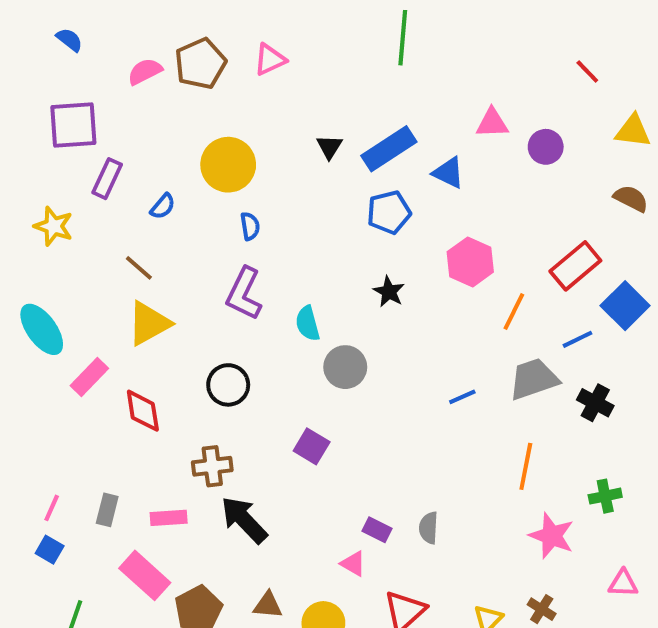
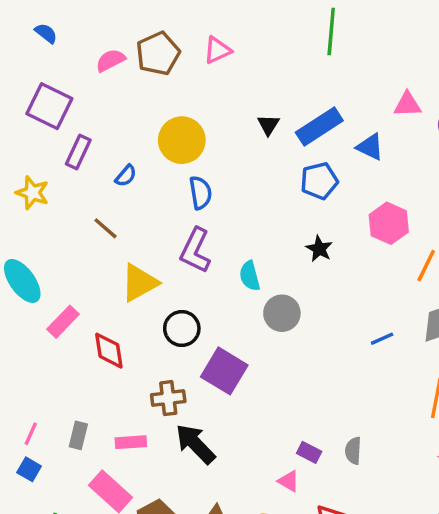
purple square: (73, 125) -> (49, 106), turned 30
blue semicircle: (250, 226) -> (200, 193), size x1.4
yellow triangle: (149, 323) -> (139, 283), moved
purple square: (312, 446) -> (224, 371), moved, size x1.5

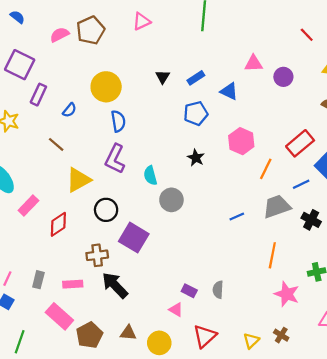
pink triangle: (217, 50) -> (142, 21), moved
blue rectangle: (319, 127) -> (196, 78), size x0.6
red diamond: (109, 351) -> (58, 224), turned 65

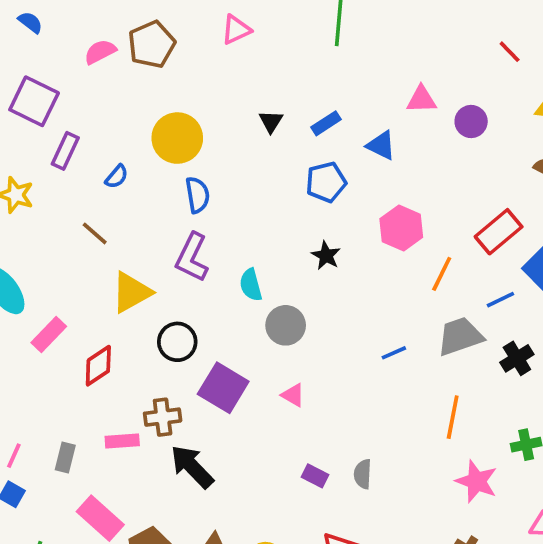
black cross: (311, 220) -> (517, 358), turned 30
pink rectangle: (73, 284) -> (122, 441), moved
pink triangle: (176, 310) -> (293, 395), moved

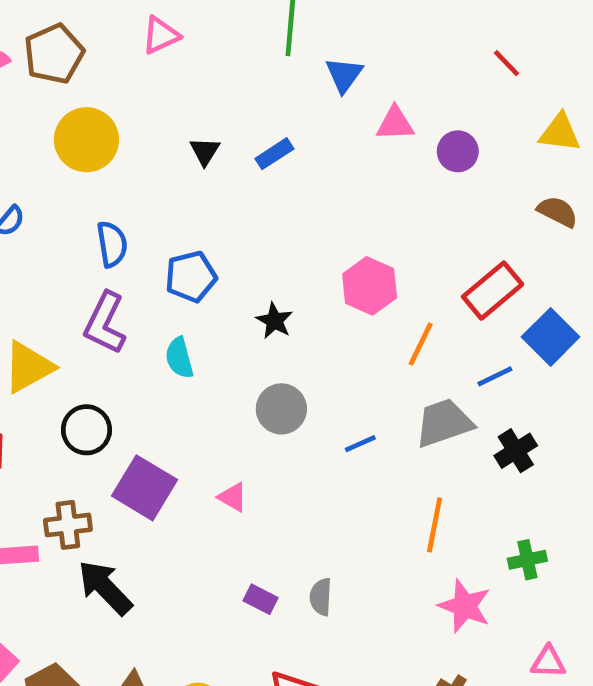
yellow circle: (177, 138) -> (86, 140), moved
blue triangle: (381, 145) -> (344, 75), moved, turned 40
blue pentagon: (326, 182) -> (191, 277), moved
gray circle: (286, 325) -> (281, 409), moved

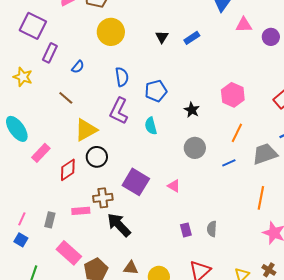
orange line: (421, 344) -> (237, 133), moved
black circle: (86, 430) -> (97, 157), moved
purple rectangle: (261, 599) -> (186, 230), turned 48

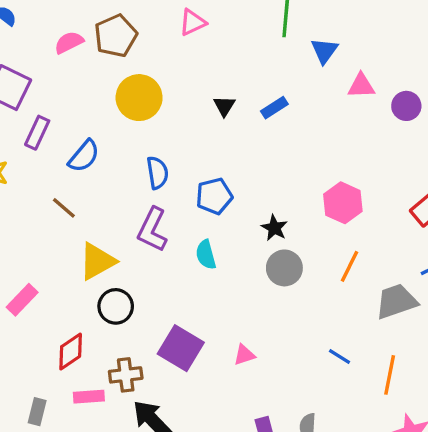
blue semicircle: (78, 67) -> (84, 156), size x1.5
gray circle: (195, 148) -> (284, 268), moved
blue line: (229, 163) -> (340, 357), moved, turned 56
red diamond: (68, 170) -> (71, 352), moved
pink triangle: (174, 186) -> (244, 355), turned -48

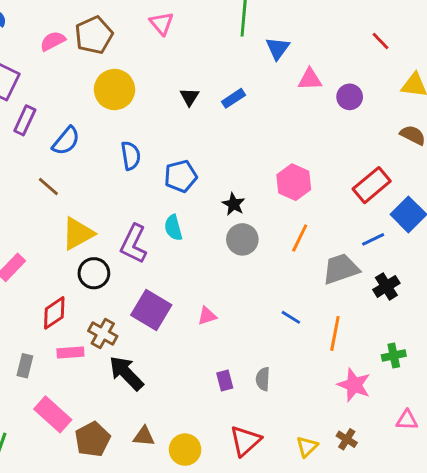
pink triangle: (192, 22) -> (162, 23), turned -45
purple L-shape: (152, 230) -> (134, 244), moved
brown cross: (126, 375) -> (103, 333), turned 36

